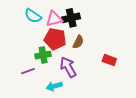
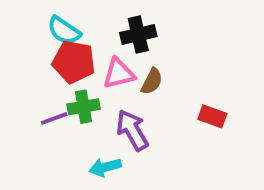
pink triangle: (54, 19) -> (119, 74), moved
red pentagon: (55, 39) -> (74, 62), moved
purple line: (28, 71) -> (54, 118), moved

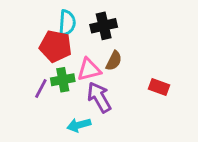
cyan semicircle: (64, 31) -> (67, 23), moved, turned -120
pink triangle: (119, 74) -> (89, 70), moved
purple line: (54, 118) -> (41, 89), turned -42

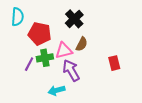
cyan semicircle: (67, 23) -> (18, 17), moved
black cross: (104, 26) -> (74, 19), turned -30
red rectangle: (159, 87) -> (114, 63), turned 56

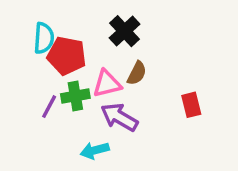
cyan semicircle: (18, 17) -> (44, 38), moved
purple arrow: (71, 70) -> (119, 117), turned -30

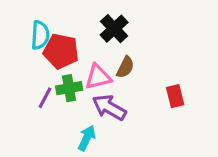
cyan arrow: (95, 150) -> (87, 138), turned 130

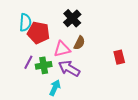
green cross: (69, 88) -> (44, 65), moved
red rectangle: (175, 96) -> (119, 57), moved

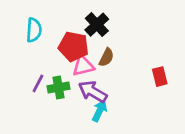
red pentagon: (39, 33) -> (74, 46), moved
cyan arrow: (55, 88) -> (100, 111), moved

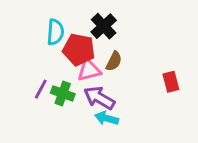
cyan semicircle: (34, 30) -> (55, 32), moved
green cross: (58, 88) -> (63, 93), turned 30
cyan arrow: (100, 111) -> (107, 118), turned -100

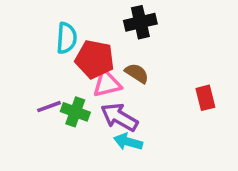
black cross: (104, 26) -> (140, 22), moved, turned 30
brown semicircle: (114, 61) -> (137, 73), turned -84
purple line: (41, 89) -> (49, 107), turned 42

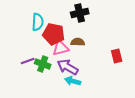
brown semicircle: (137, 73) -> (78, 42), turned -32

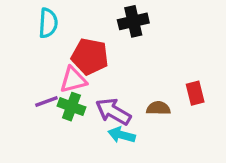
cyan semicircle: (38, 22) -> (48, 23), moved
brown semicircle: (78, 42) -> (158, 108), moved
pink triangle: (61, 48) -> (73, 80), moved

